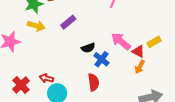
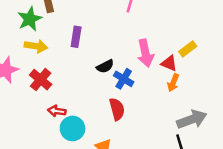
purple rectangle: (68, 22) -> (76, 37), turned -35
pink arrow: (121, 41) -> (145, 53), turned -135
red cross: (21, 85) -> (41, 80), moved

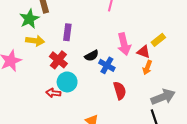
red cross: (41, 80) -> (58, 60), moved
red semicircle: (117, 109) -> (120, 91), moved
cyan circle: (73, 128) -> (67, 82), moved

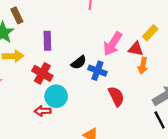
pink arrow: (124, 44) -> (113, 44), turned 55

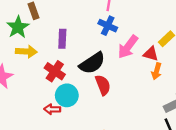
black semicircle: (79, 63) -> (92, 63), size x1.6
blue cross: (97, 71) -> (108, 26), moved
red semicircle: (116, 96) -> (103, 85), moved

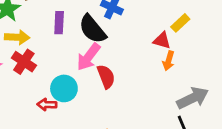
pink arrow: (128, 47) -> (88, 57), moved
black semicircle: (92, 63) -> (92, 29), moved, turned 84
red cross: (55, 71) -> (24, 62), moved

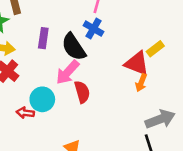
red triangle: (162, 40) -> (137, 63), size x1.5

